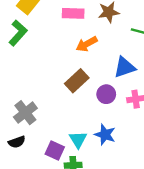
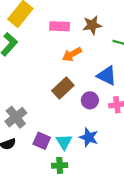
blue triangle: (125, 67) -> (107, 76), turned 45
purple square: (55, 151) -> (42, 141), moved

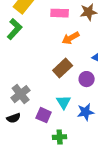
blue star: (89, 137) -> (86, 112), turned -30
cyan triangle: (64, 142) -> (64, 102), moved

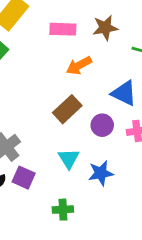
purple square: (44, 115) -> (24, 178), moved

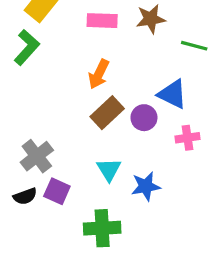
orange arrow: (79, 66) -> (99, 74), moved, turned -35
purple circle: (102, 125) -> (144, 118), moved
green cross: (63, 210) -> (102, 228), size x1.5

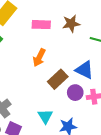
brown rectangle: (107, 113) -> (58, 79), moved
purple circle: (144, 118) -> (75, 93), moved

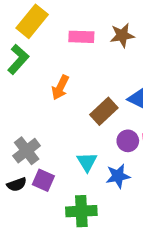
orange arrow: (39, 58) -> (60, 87), moved
purple circle: (75, 93) -> (128, 141), moved

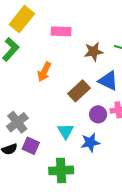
brown star: (122, 35) -> (94, 52), moved

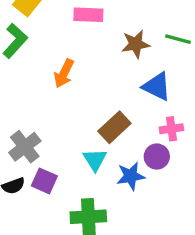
brown rectangle: (79, 91) -> (114, 127), moved
purple circle: (98, 114) -> (157, 157), moved

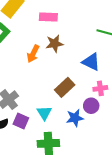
brown star: (136, 44) -> (54, 44), moved
cyan triangle: (95, 160) -> (44, 113), moved

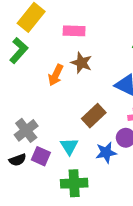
brown star: (54, 44) -> (81, 63), turned 30

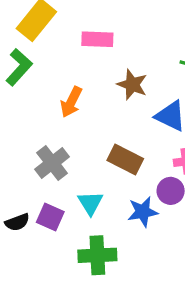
brown star: (81, 63) -> (132, 85), moved
brown rectangle: (94, 116) -> (125, 159), turned 70
gray cross: (26, 130) -> (52, 163), moved

